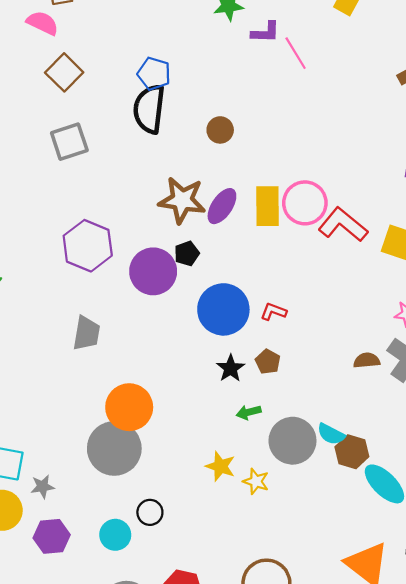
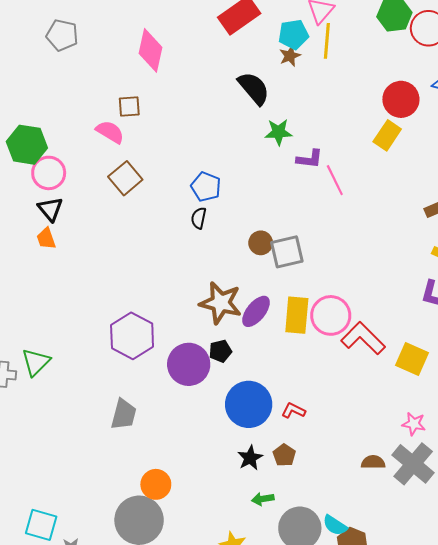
black semicircle: (149, 109) -> (199, 218), size x0.5
gray square: (69, 142) -> (287, 252), moved
orange circle: (129, 407) -> (156, 484), size x0.7

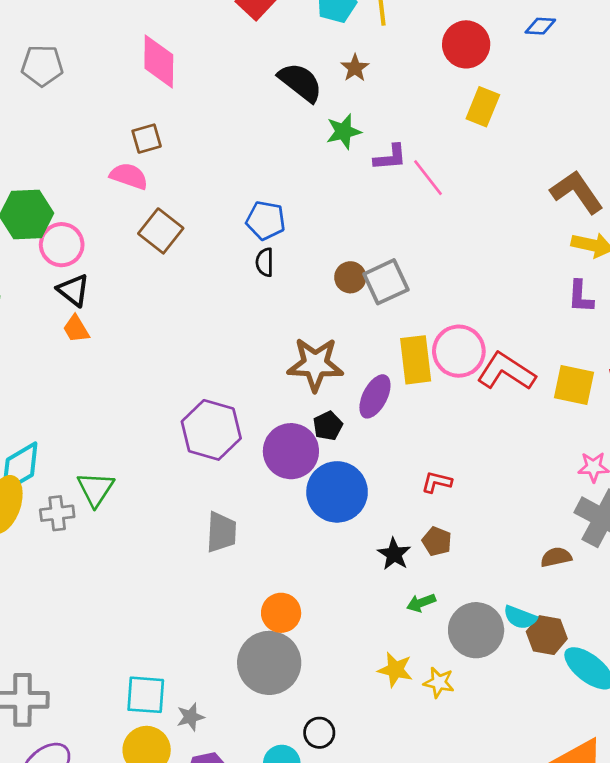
brown star: (290, 56) -> (355, 68), moved
red circle: (401, 99) -> (466, 44), moved
purple ellipse: (256, 311) -> (375, 396), moved
blue circle: (249, 404) -> (337, 492), moved
brown semicircle: (373, 462) -> (556, 557), moved

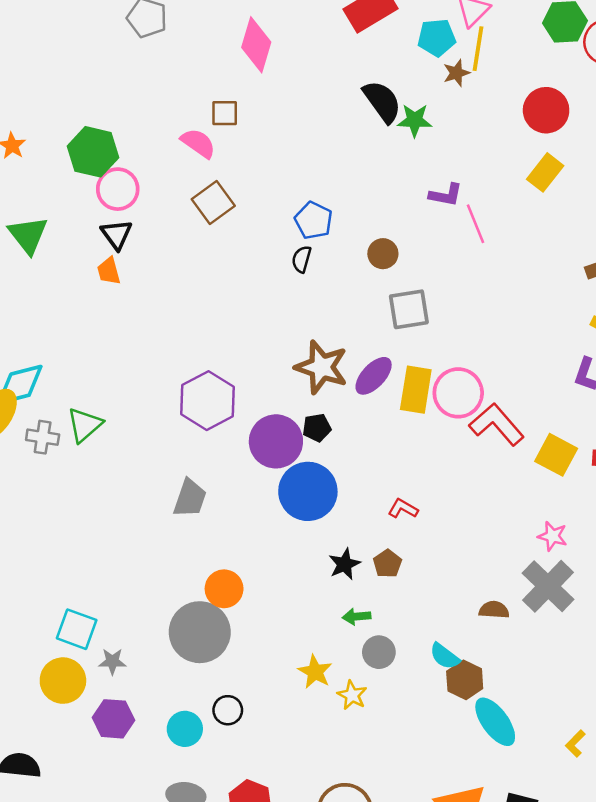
brown star: (355, 68) -> (456, 73), moved
green star: (344, 131) -> (415, 120), moved
brown circle: (350, 277) -> (383, 254), moved
purple ellipse: (375, 396) -> (374, 376), moved
gray circle: (476, 630) -> (379, 652), moved, size x0.6

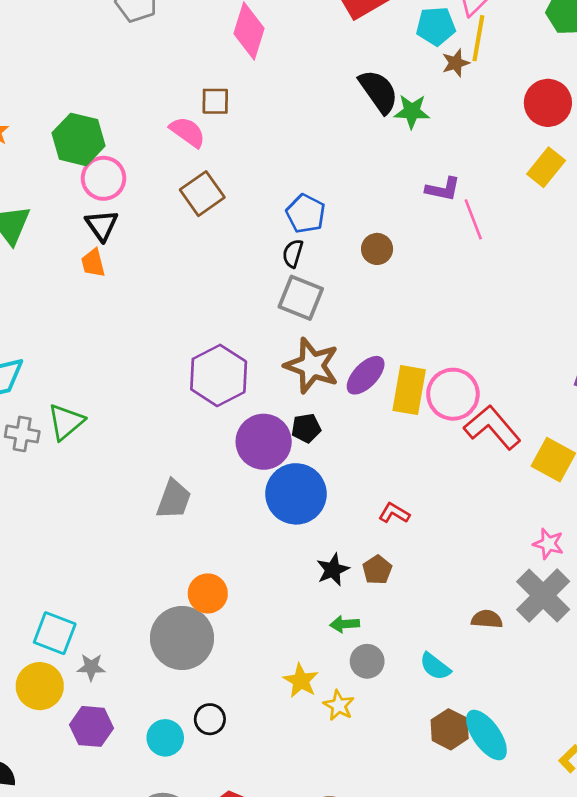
gray square: (409, 309) -> (301, 298), moved, turned 30
purple hexagon: (208, 401) -> (219, 375), moved
brown hexagon: (465, 680) -> (450, 729), moved

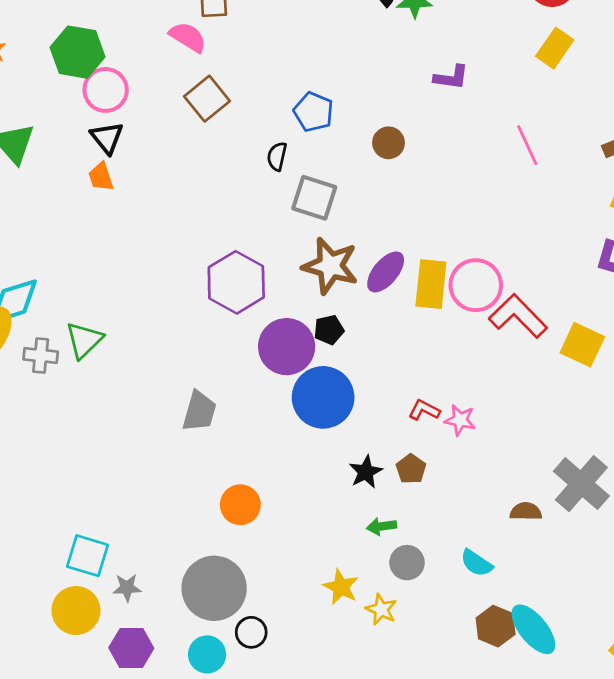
pink line: (473, 219) -> (527, 145), moved
black semicircle: (293, 253) -> (277, 156), moved
pink star: (548, 544) -> (460, 420), moved
gray circle: (182, 638) -> (214, 588), moved

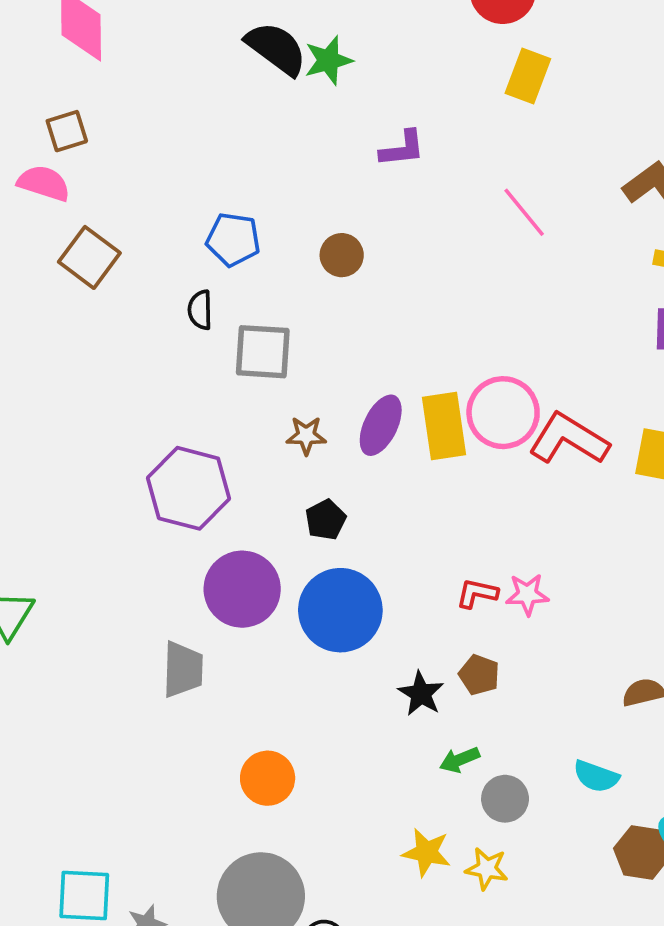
brown star: (330, 266) -> (306, 436), size x0.5
purple circle: (287, 347) -> (242, 589), moved

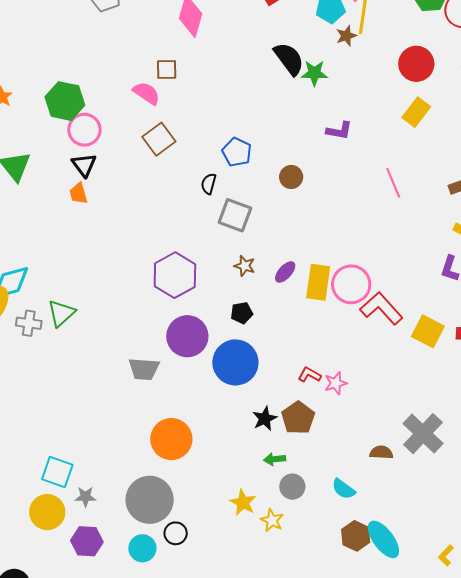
purple ellipse: (381, 425) -> (285, 272), size x0.7
pink star: (527, 594) -> (336, 383), turned -30
gray trapezoid: (183, 669) -> (144, 369), turned 76
brown pentagon: (479, 675) -> (298, 418), size x1.5
orange circle: (268, 778) -> (171, 439), size x1.4

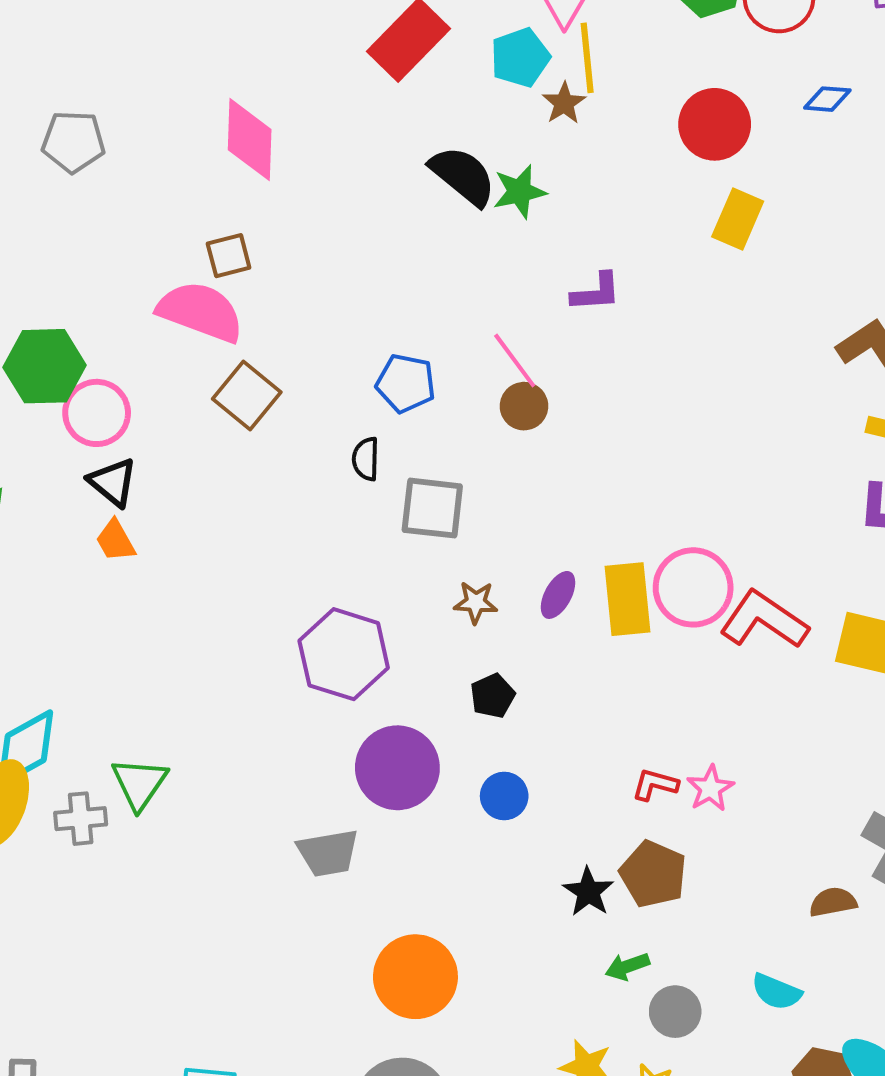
pink semicircle: (147, 93) -> (201, 312), size x1.5
pink line: (393, 183) -> (515, 361), moved
blue circle: (235, 362) -> (504, 796), size x0.5

